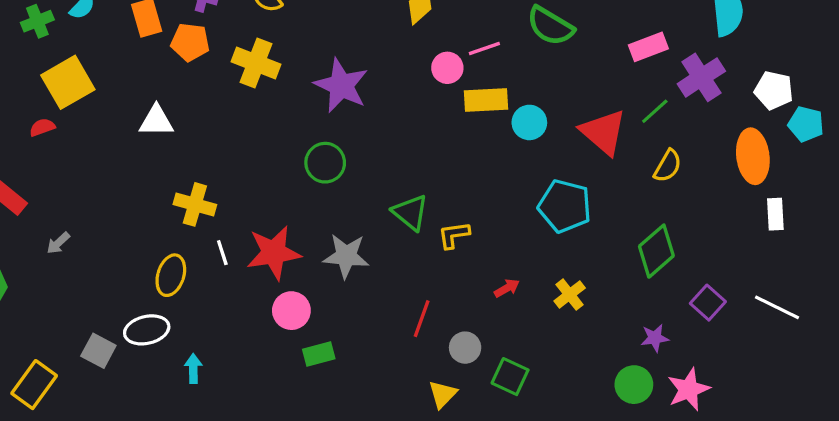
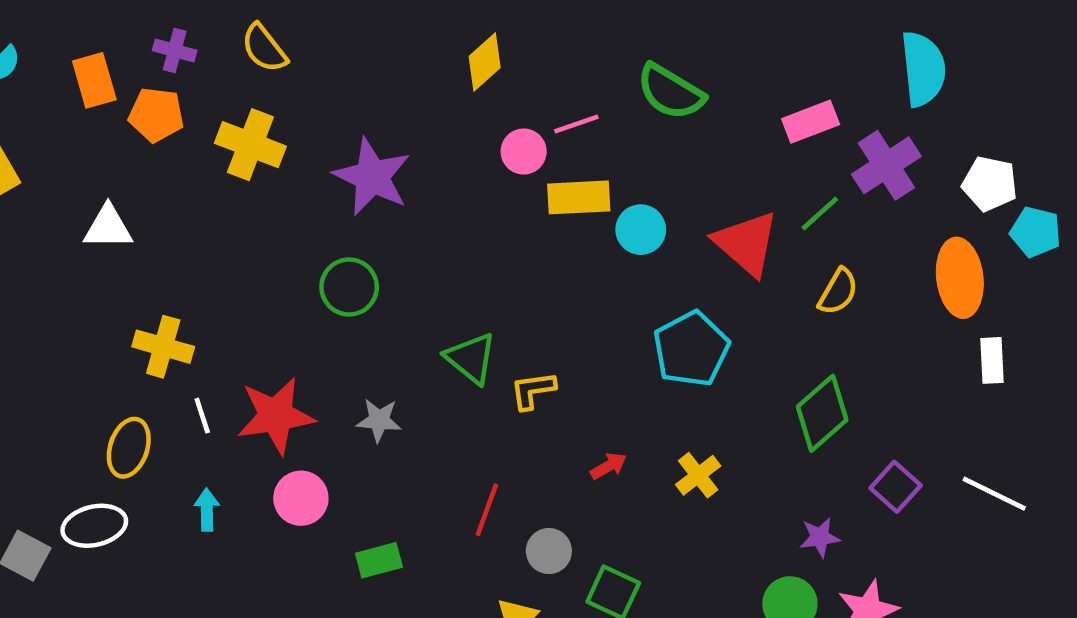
cyan pentagon: (565, 206) -> (691, 349), turned 30
gray star: (346, 256) -> (379, 420), size x0.7
green rectangle: (319, 354) -> (379, 560), moved
cyan arrow: (193, 368) -> (207, 510), moved

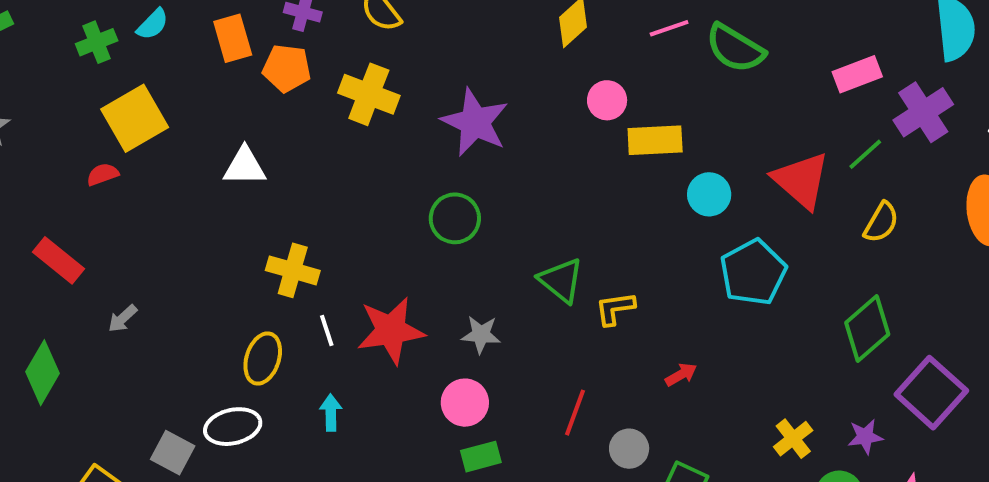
pink line: (576, 124) -> (669, 28), moved
cyan circle: (641, 230) -> (709, 194), moved
yellow cross: (698, 475) -> (793, 439), moved
purple square: (896, 487) -> (931, 393), size x1.6
pink circle: (301, 498) -> (465, 403), moved

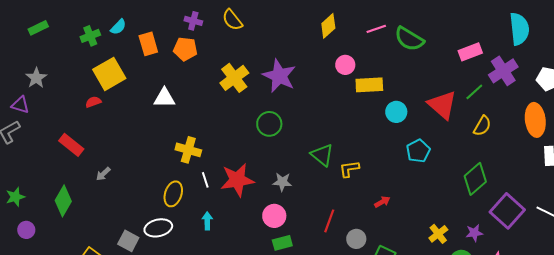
orange rectangle: (233, 38) -> (148, 44), moved
yellow cross: (369, 94) -> (234, 78), moved, turned 32
cyan pentagon: (753, 272) -> (418, 151), size x0.7

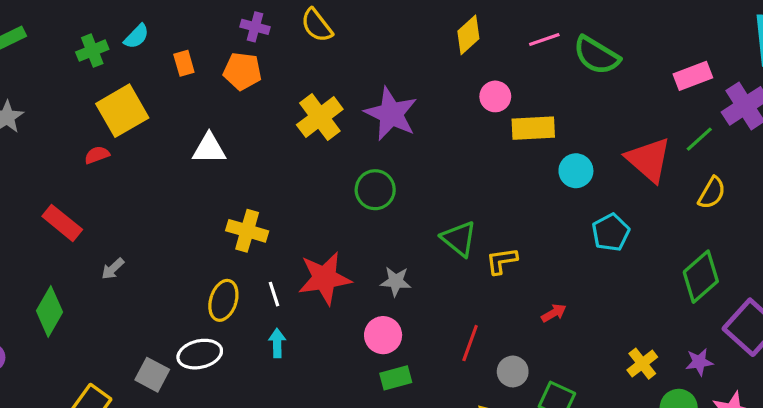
orange rectangle: (148, 44) -> (184, 63), size x0.7
white line: (205, 180) -> (274, 294), moved

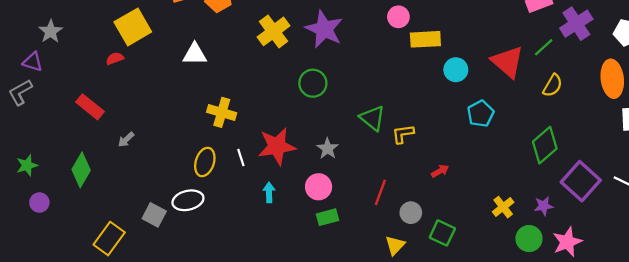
gray star: (396, 281) -> (328, 149), turned 30
cyan arrow: (277, 343) -> (269, 192), moved

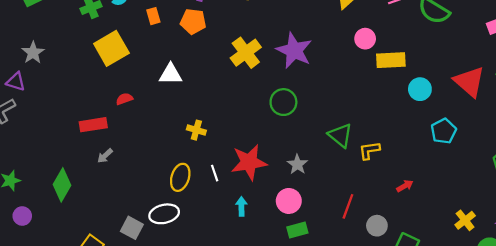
red semicircle: (115, 58) -> (124, 99), moved
red rectangle: (90, 107) -> (93, 125), moved, turned -48
yellow cross: (222, 112) -> (196, 130), size x0.7

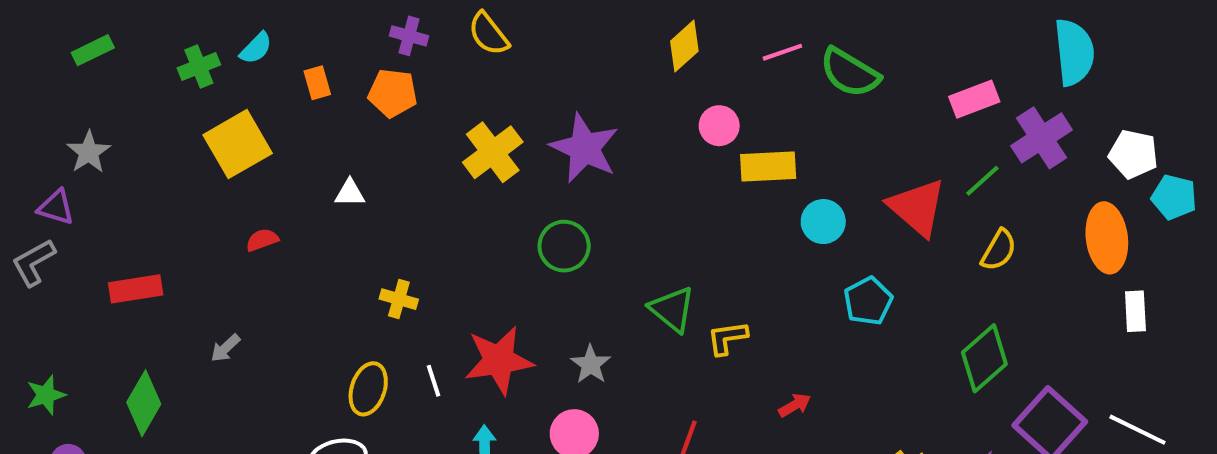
white triangle: (171, 74) -> (350, 193), size x0.7
red rectangle: (93, 125) -> (136, 289), moved

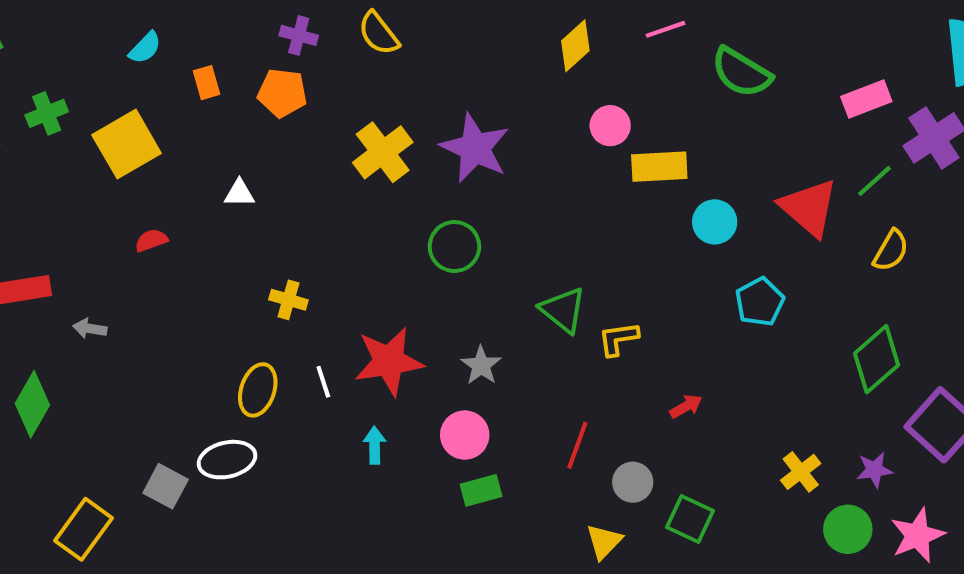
pink line: (782, 52) -> (665, 29), moved
green cross: (199, 66) -> (47, 113), moved
gray arrow: (225, 348) -> (90, 328), moved, turned 52

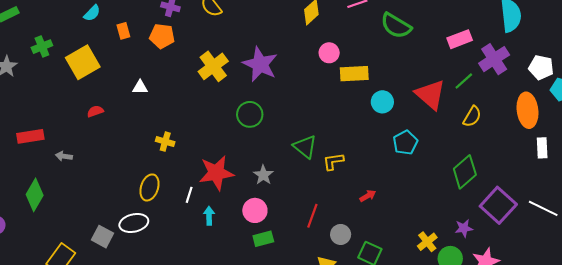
white line: (323, 382) -> (189, 195), moved, turned 35
yellow cross: (801, 472) -> (427, 242), moved

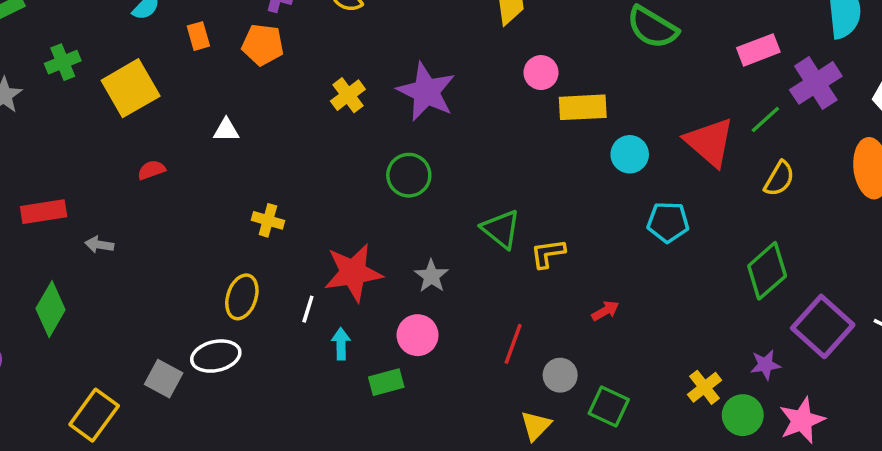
yellow cross: (213, 66) -> (348, 95), size x0.7
cyan pentagon: (405, 143) -> (668, 222), turned 30
green rectangle: (263, 239) -> (386, 382), moved

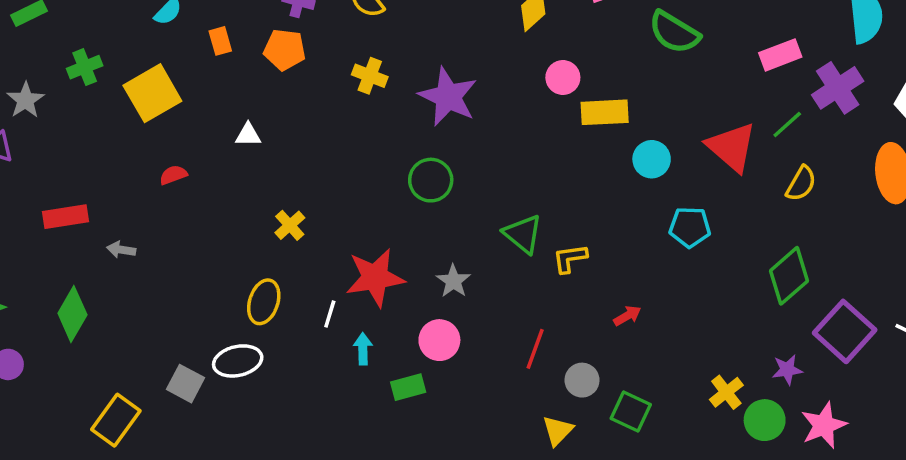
yellow cross: (348, 95) -> (370, 76), moved, turned -32
yellow cross: (268, 220) -> (290, 225), turned 32

